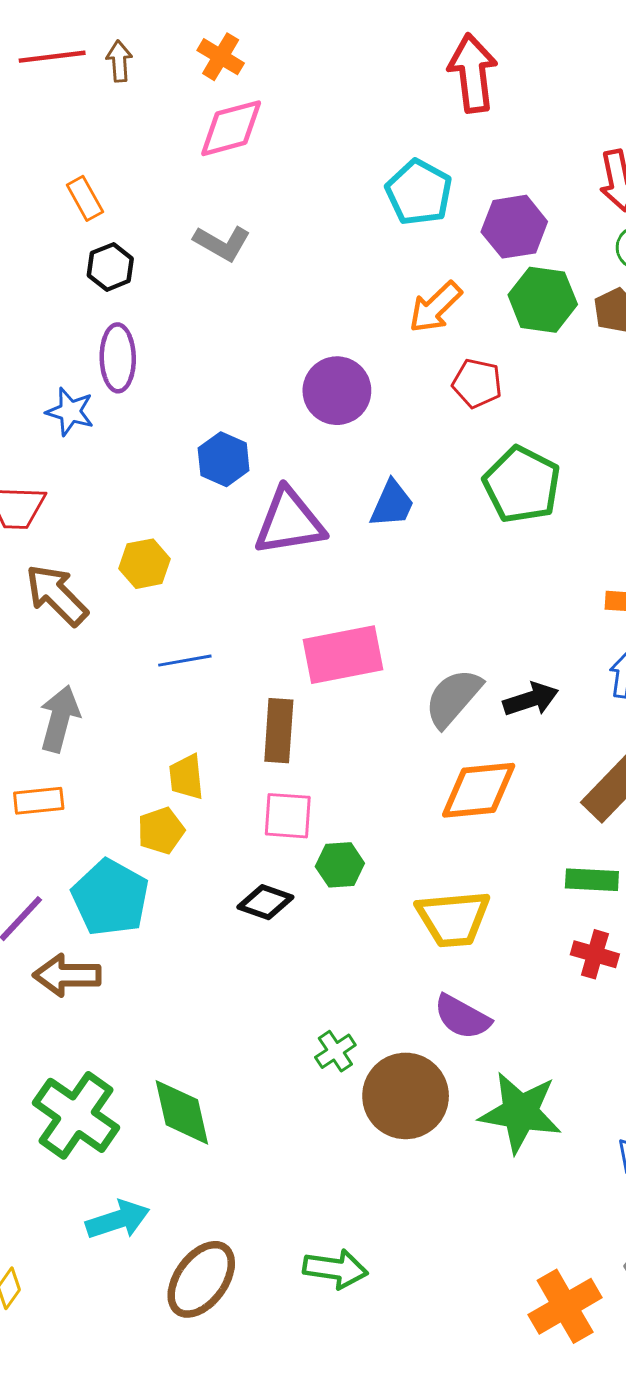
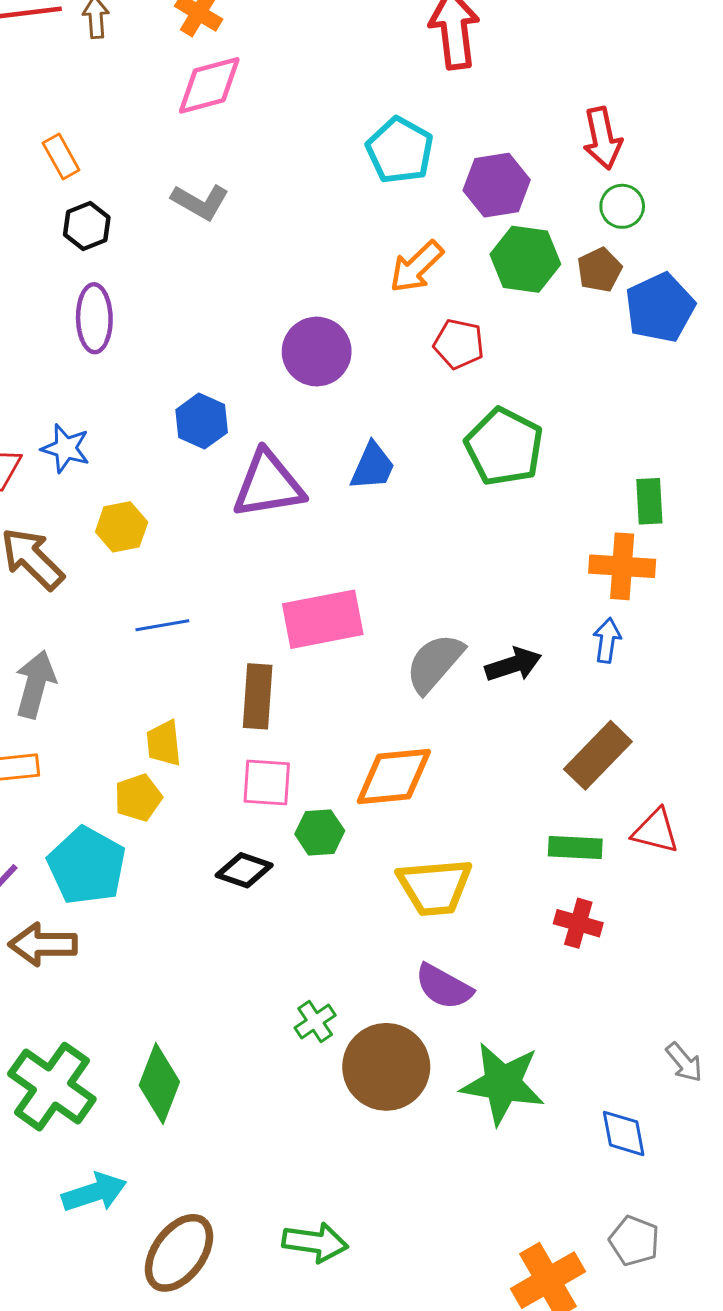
blue star: (70, 412) -> (66, 448), moved
orange diamond: (479, 790) -> (394, 776), moved
green diamond: (182, 1112) -> (159, 1084), turned 34

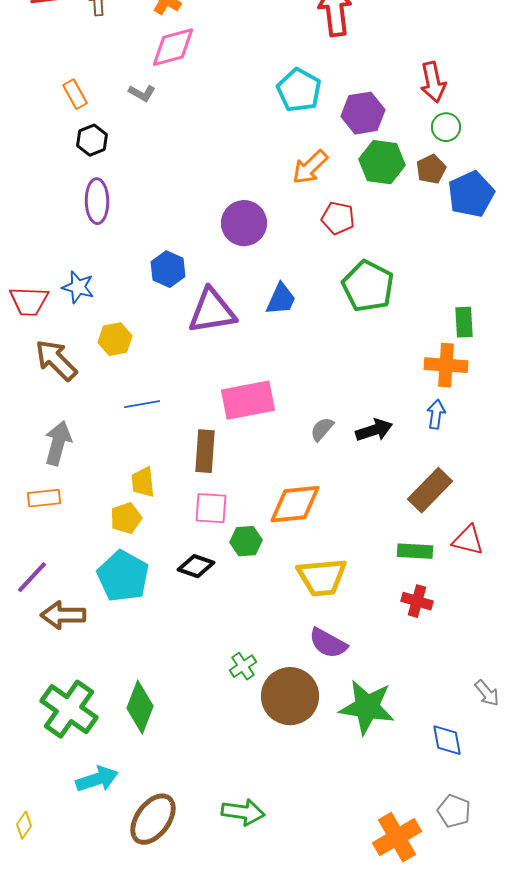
gray L-shape: (200, 202) -> (142, 93), moved, size x0.7
gray semicircle: (435, 663) -> (322, 429), size x0.6
cyan pentagon: (87, 866) -> (123, 576), moved

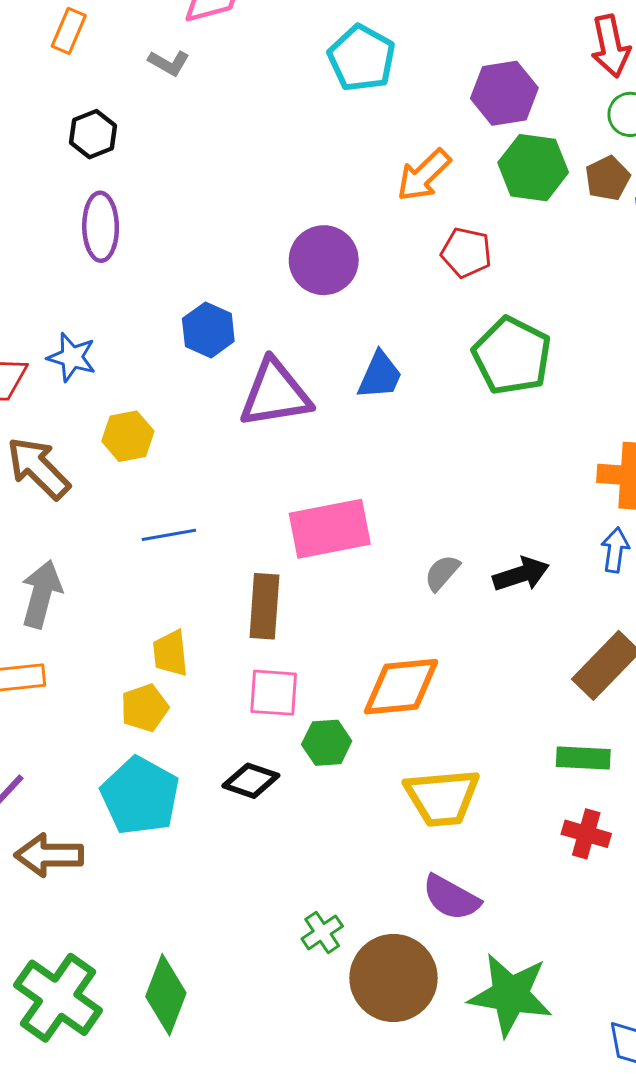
cyan pentagon: (299, 90) -> (362, 58), moved
orange rectangle: (75, 94) -> (69, 31), moved, turned 52

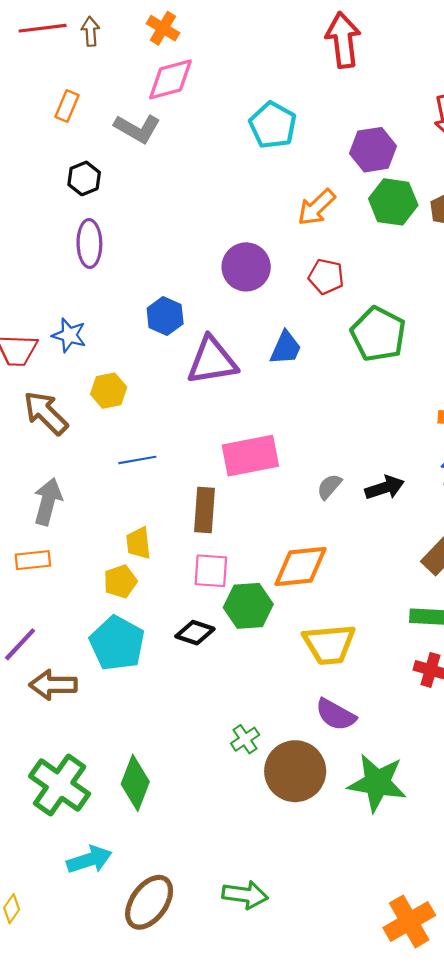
gray L-shape: (169, 63) -> (137, 128), size x1.6
red pentagon: (466, 253) -> (326, 277), moved
green hexagon: (327, 743) -> (248, 606), size x1.4

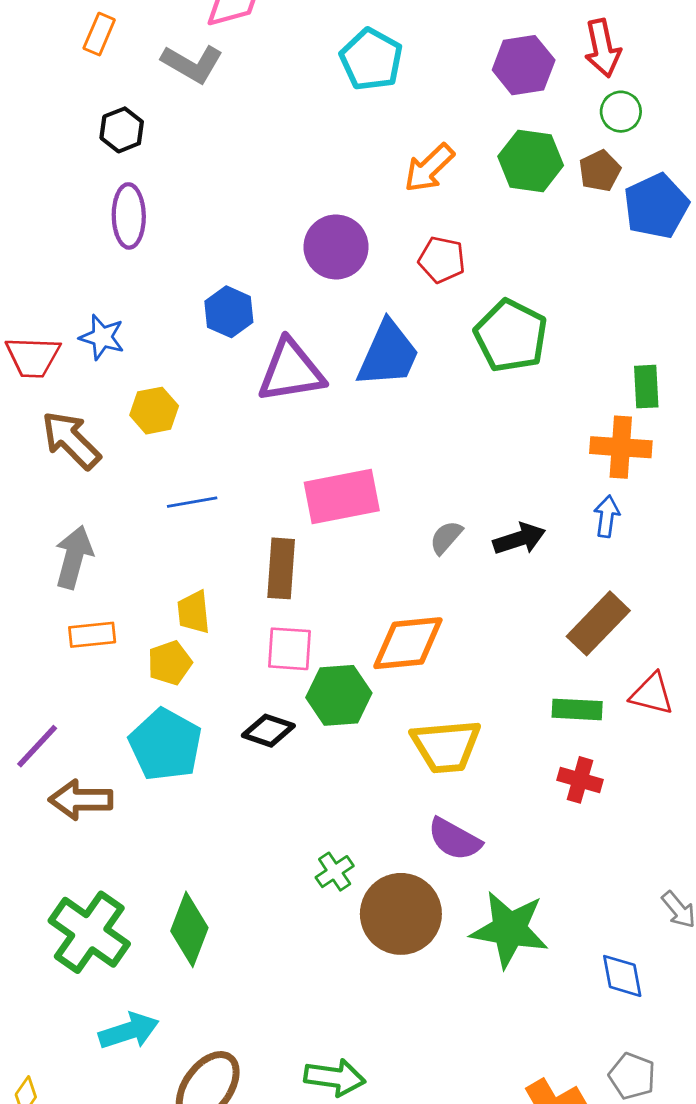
purple hexagon: (373, 150) -> (524, 65), moved
blue trapezoid: (286, 348) -> (388, 354), size x1.5
orange rectangle: (33, 560) -> (92, 635), moved

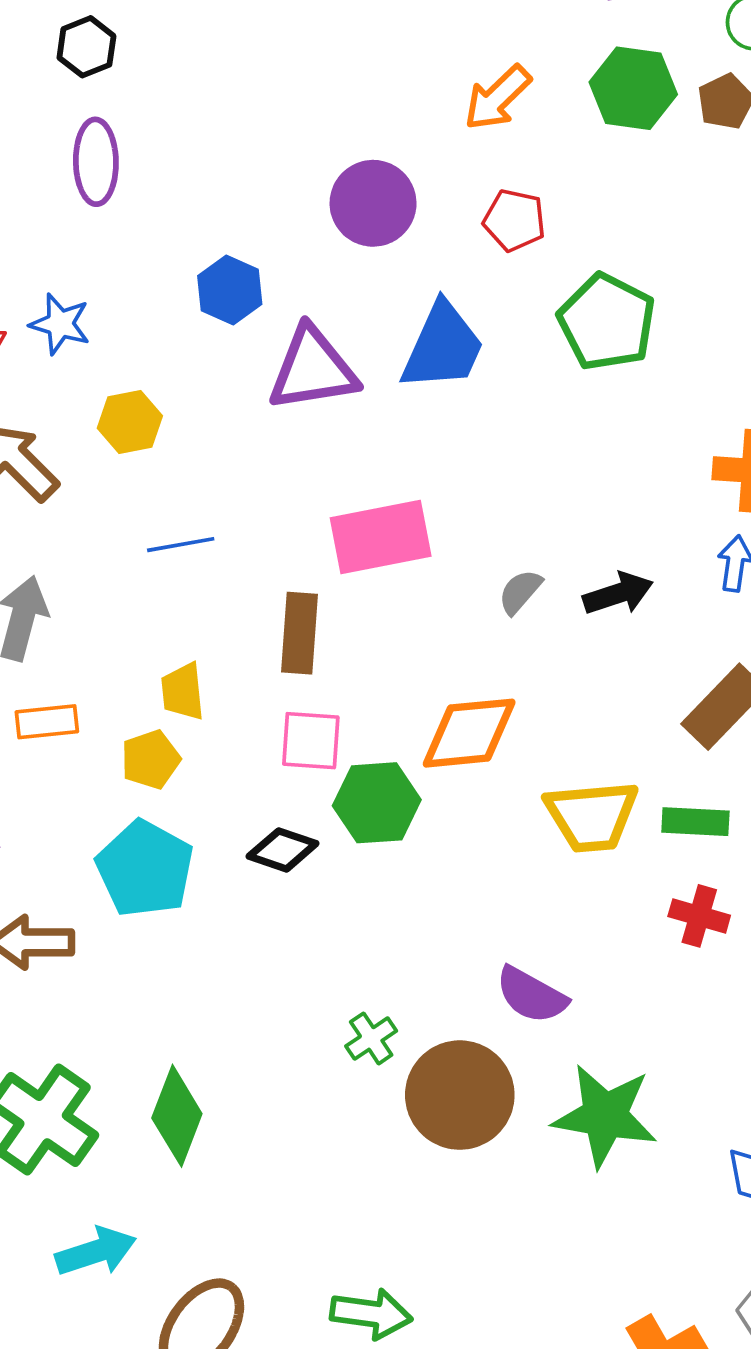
yellow trapezoid: (446, 746) -> (592, 816), moved

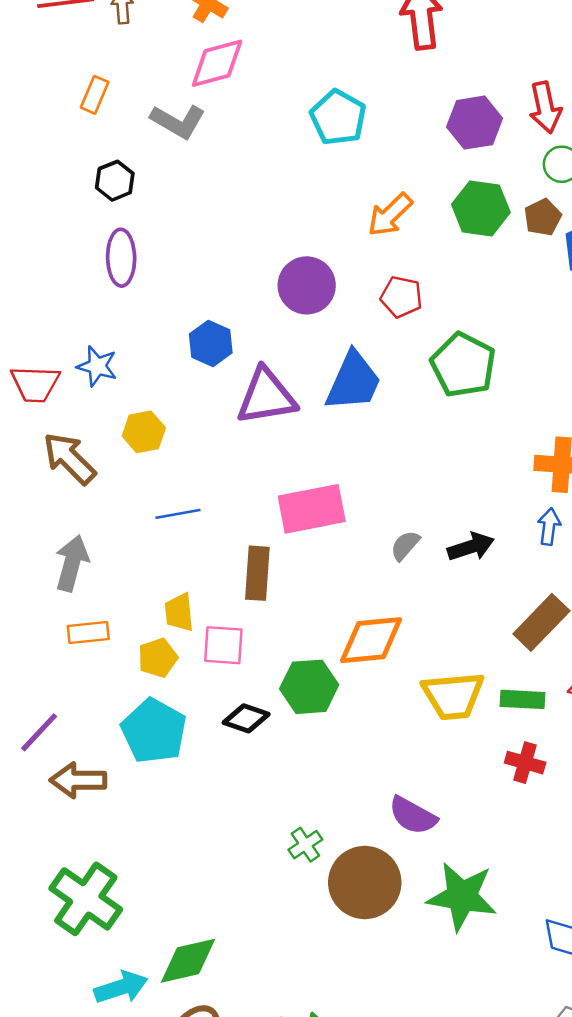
pink square: (311, 741) -> (223, 645), moved
green diamond: (177, 1116) -> (188, 961), moved, turned 56

